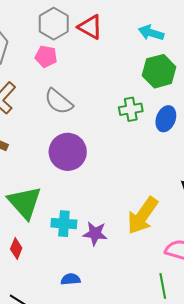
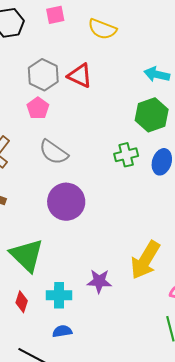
cyan arrow: (151, 33) -> (157, 74), moved
pink pentagon: (46, 57) -> (38, 108), turned 30
cyan cross: (64, 224) -> (59, 295), moved
blue semicircle: (71, 279) -> (62, 331), moved

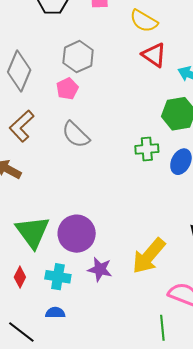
red triangle: (80, 75) -> (154, 55), moved
purple circle: (66, 202) -> (77, 234), moved

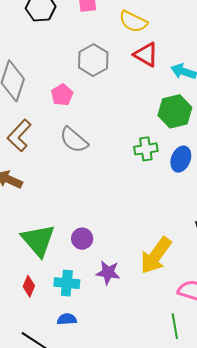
gray hexagon: (78, 57) -> (93, 60), moved
purple circle: (77, 234) -> (82, 239), size x0.6

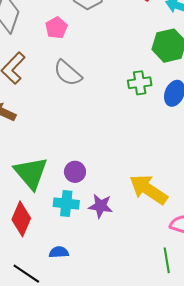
yellow arrow: (156, 255) -> (148, 189), turned 87
cyan cross: (67, 283) -> (66, 204), moved
red diamond: (29, 286) -> (21, 219), size x1.6

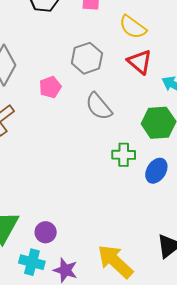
gray semicircle: (68, 73) -> (99, 106), moved

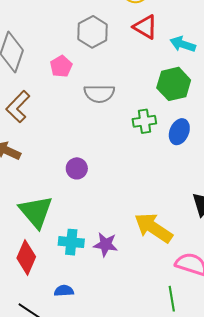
gray semicircle: (99, 106) -> (99, 94), moved, turned -40
purple circle: (46, 232) -> (77, 168), moved

